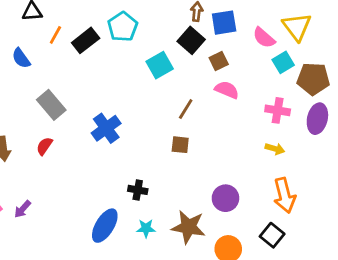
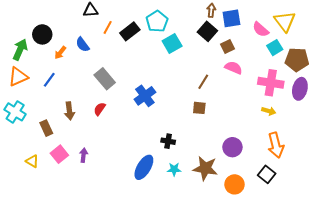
cyan square: (160, 65) -> (172, 44), moved
pink cross: (278, 110) -> (271, 83), size x1.4
purple arrow: (22, 209) -> (84, 155), turned 144

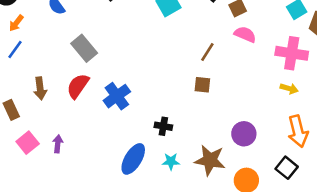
orange arrow: (60, 53) -> (16, 23), moved
blue cross: (145, 96) -> (117, 96), moved
red semicircle: (100, 109) -> (78, 86), size x1.5

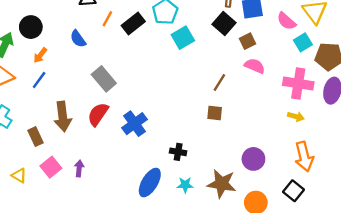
brown arrow: (40, 89) -> (63, 117), size x1.4

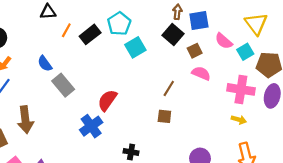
pink semicircle: (286, 21) -> (224, 41), moved
blue semicircle: (78, 39) -> (45, 64), moved
red semicircle: (98, 114) -> (107, 100), moved

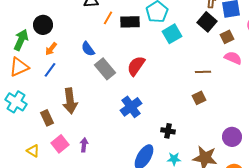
black rectangle: (90, 34) -> (130, 22), turned 36
brown line: (169, 88) -> (203, 72), turned 56
red semicircle: (107, 100) -> (136, 66), moved
brown square: (164, 116) -> (199, 98), turned -32

